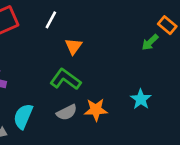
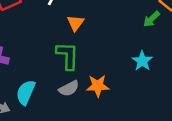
green L-shape: (65, 79) -> (68, 56), turned 56
cyan star: (141, 99) -> (142, 61), moved

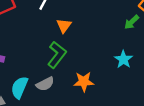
green L-shape: (68, 56) -> (57, 55), turned 36
gray semicircle: (69, 88) -> (45, 84), moved

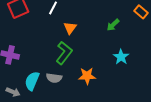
green arrow: (132, 22) -> (113, 25), moved
gray semicircle: (45, 84) -> (54, 78), turned 35

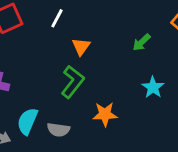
gray semicircle: (54, 78) -> (58, 130), moved

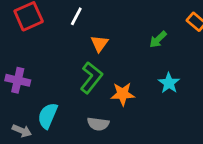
orange star: (105, 114) -> (123, 94), moved
gray semicircle: (58, 130) -> (98, 124), moved

